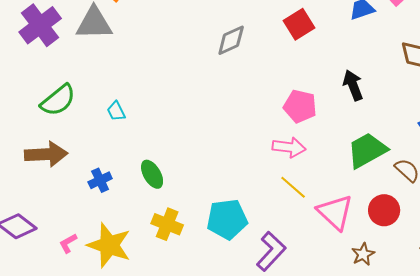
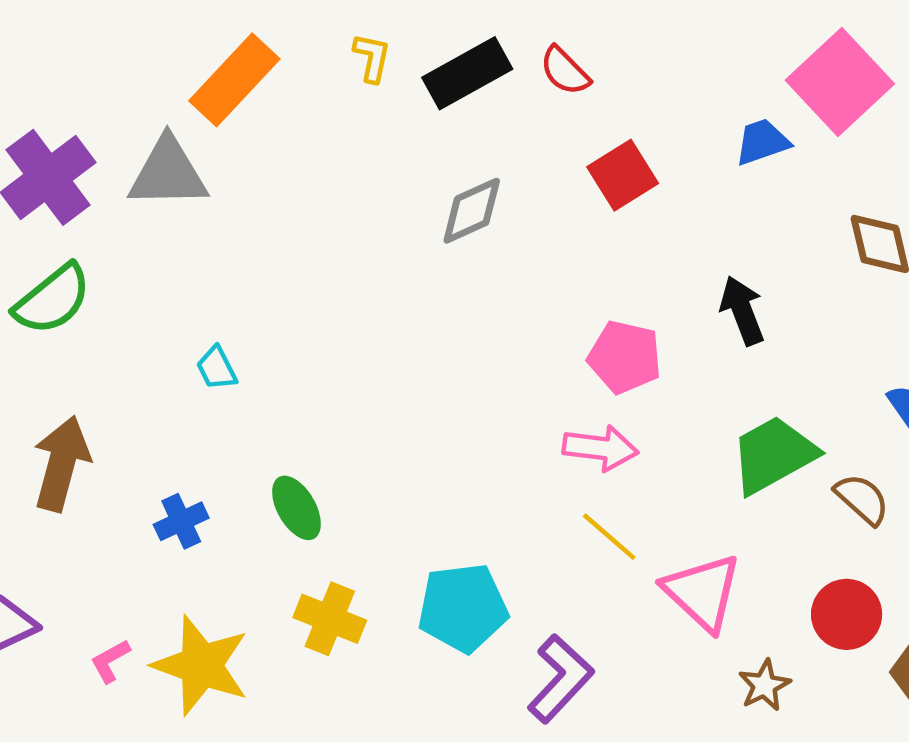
green semicircle: (58, 100) -> (53, 299), moved
brown arrow: (46, 154) -> (61, 464), turned -72
red circle: (384, 210) -> (847, 614), moved

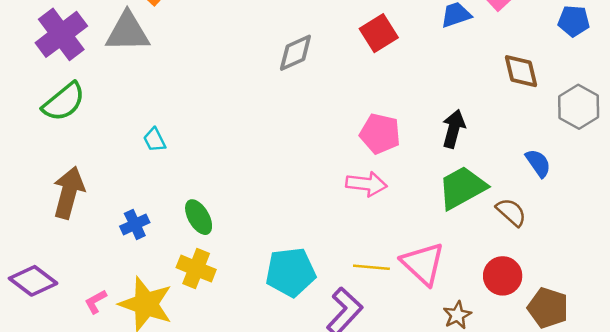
black arrow: (742, 310) -> (454, 129), moved, turned 36
yellow line: (609, 537) -> (371, 267), moved, turned -36
yellow cross: (330, 619) -> (196, 269), moved

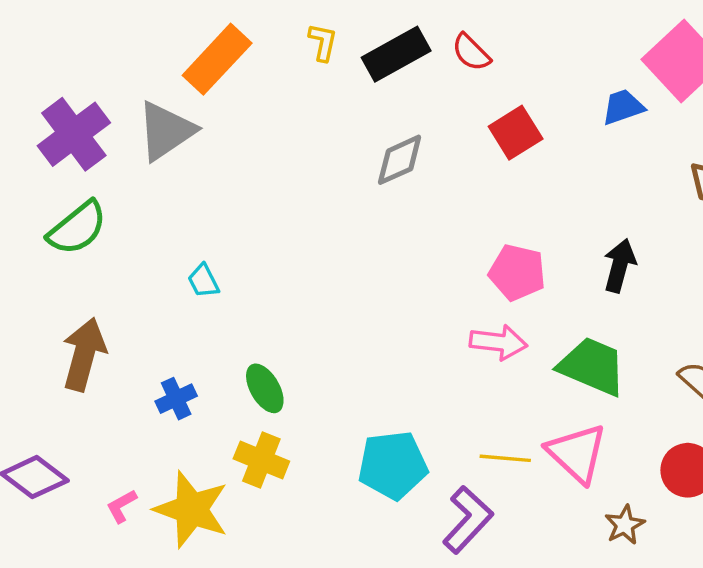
gray triangle: (127, 32) -> (166, 131), turned -33
green trapezoid: (462, 188) -> (592, 366), moved, turned 52

